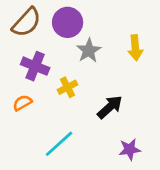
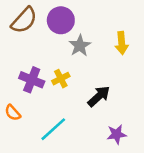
purple cross: (35, 66) -> (32, 80), moved
orange semicircle: (22, 103) -> (13, 113), moved, turned -102

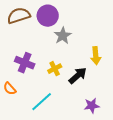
brown semicircle: (24, 20) -> (19, 16), turned -150
yellow arrow: (122, 43) -> (96, 56), moved
yellow cross: (61, 79) -> (55, 69), moved

